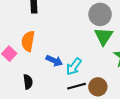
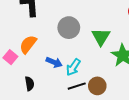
gray circle: (100, 14) -> (69, 28), moved
orange semicircle: (28, 41) -> (28, 44), turned 30

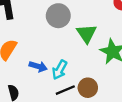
gray circle: (69, 28) -> (58, 16), moved

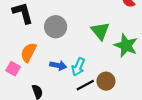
gray circle: (58, 16) -> (56, 27), moved

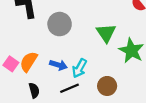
orange semicircle: (28, 52) -> (29, 62), moved
black line: (85, 85) -> (70, 88), moved

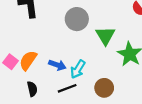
gray circle: (60, 24) -> (77, 19), moved

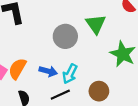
gray circle: (77, 19) -> (65, 36), moved
green triangle: (105, 36) -> (96, 24), moved

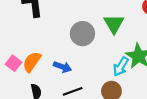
cyan arrow: (70, 74) -> (121, 66), moved

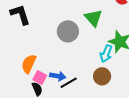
pink square: (13, 63) -> (40, 77), moved
blue arrow: (62, 67) -> (58, 76), moved

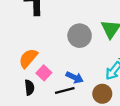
blue arrow: (58, 76) -> (75, 77), moved
pink square: (40, 77) -> (44, 73), moved

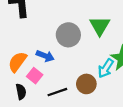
blue arrow: (75, 77) -> (45, 56), moved
brown circle: (102, 94) -> (86, 84), moved

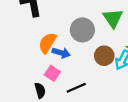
orange semicircle: (17, 62) -> (47, 43), moved
brown circle: (86, 84) -> (104, 56), moved

